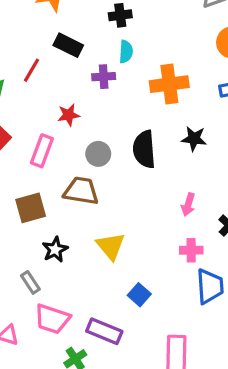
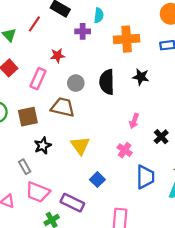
pink cross: (191, 250) -> (125, 150), moved, turned 32

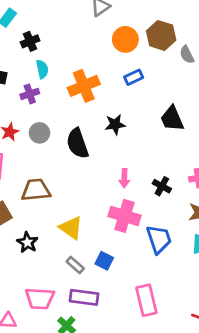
gray circle: (76, 83) -> (40, 133), moved
pink cross: (125, 150) -> (124, 216), size x1.6
gray rectangle: (25, 167) -> (75, 265), moved

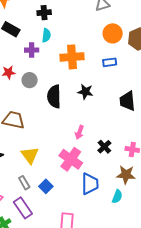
purple rectangle: (84, 297) -> (23, 208), turned 30

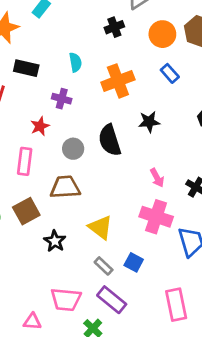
black cross: (44, 13) -> (114, 27), moved
purple cross: (32, 50) -> (62, 99), moved, turned 32
blue rectangle: (110, 62) -> (170, 73), turned 72
gray circle: (30, 80) -> (73, 149), moved
pink arrow: (79, 132) -> (157, 178), turned -32

